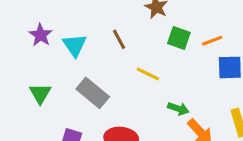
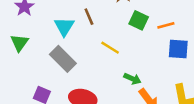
cyan triangle: (75, 45) -> (64, 27), moved
green triangle: (40, 94) -> (19, 43), moved

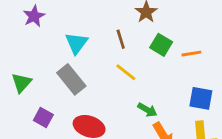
brown line: (89, 17) -> (121, 39), moved
green triangle: (19, 43) -> (21, 83), moved
blue square: (178, 49) -> (201, 98), moved

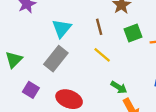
green square: (161, 45) -> (133, 33), turned 36
gray rectangle: (71, 79) -> (56, 59), turned 75

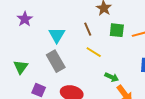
green square: (133, 33) -> (117, 30), turned 35
gray rectangle: (56, 59) -> (56, 61), turned -60

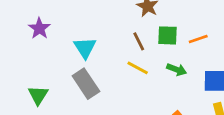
brown line: (88, 29) -> (139, 41), moved
green arrow: (112, 77) -> (177, 70), moved

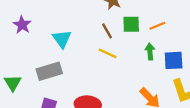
green arrow: (177, 70) -> (150, 52), moved, turned -112
gray rectangle: (86, 84) -> (49, 71), moved, turned -70
green triangle: (38, 95) -> (13, 83), moved

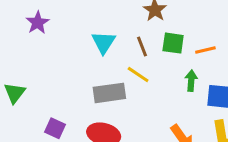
cyan triangle: (62, 39) -> (104, 42), moved
gray rectangle: (49, 71) -> (109, 93), moved

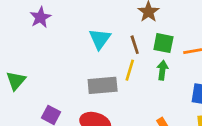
yellow line: (138, 75) -> (130, 70), turned 70
green arrow: (191, 81) -> (162, 70), moved

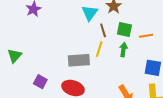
cyan triangle: (100, 39) -> (90, 13), moved

